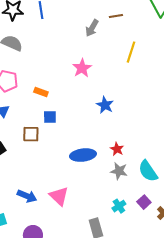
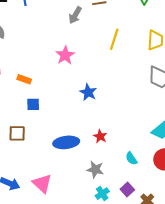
brown square: (31, 134) -> (17, 133), moved
gray star: (119, 171) -> (95, 169), moved
cyan semicircle: (148, 171) -> (131, 158), size x0.6

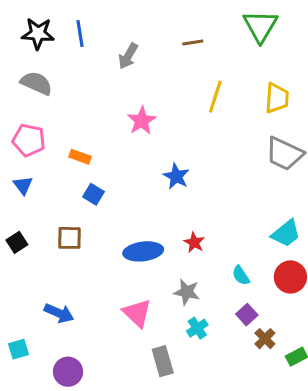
gray arrow: (75, 15) -> (128, 56), moved
blue square: (33, 104) -> (94, 194), turned 32
pink triangle: (42, 183) -> (137, 313), moved
purple square: (127, 189) -> (247, 315), moved

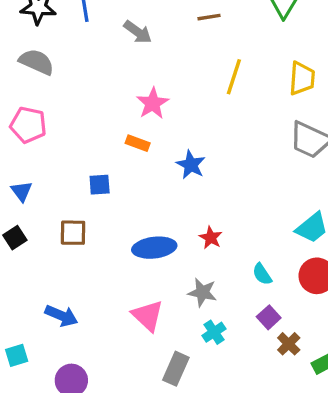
gray arrow: (128, 56) -> (138, 32), turned -84
orange rectangle: (80, 157) -> (138, 143), moved
blue triangle: (23, 185) -> (22, 191), moved
blue square: (94, 194) -> (100, 185), turned -35
gray rectangle: (163, 361) -> (176, 369), turned 40

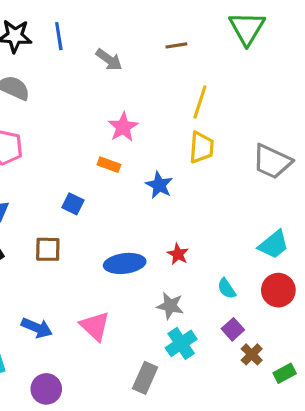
yellow trapezoid: (302, 78) -> (201, 147), moved
blue square: (100, 185) -> (73, 204), turned 30
pink triangle: (148, 316) -> (95, 326), moved
cyan cross: (214, 332) -> (181, 343), size x1.4

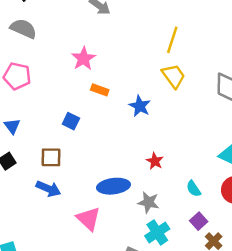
pink star: (123, 127) -> (83, 59), moved
yellow trapezoid: (201, 147) -> (174, 76), turned -40
blue ellipse: (125, 263) -> (113, 186), moved
blue arrow: (37, 328) -> (48, 189), moved

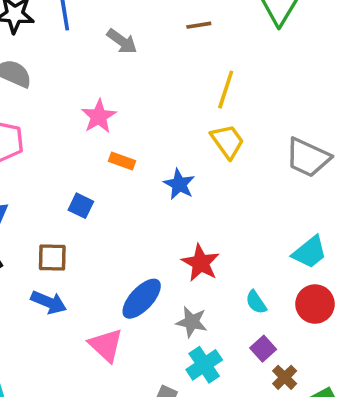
red star: (155, 161) -> (201, 263), size x1.5
blue ellipse: (113, 186) -> (142, 299), turned -40

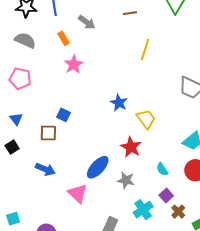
yellow trapezoid: (227, 141) -> (146, 119), moved
orange rectangle: (122, 161) -> (63, 38), moved, turned 40
brown square: (52, 258) -> (48, 133), moved
cyan cross: (204, 365) -> (143, 210), moved

